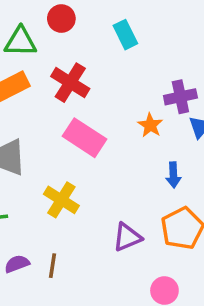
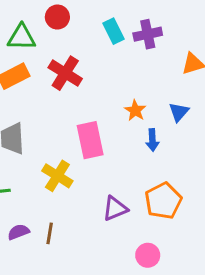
purple cross: (180, 97) -> (148, 34), moved
pink rectangle: (84, 138) -> (90, 140), moved, turned 45
blue arrow: (173, 175) -> (152, 140), moved

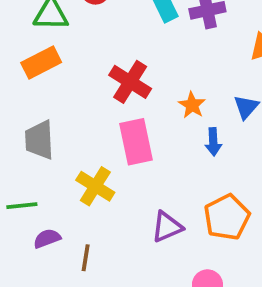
red cross: (65, 73) -> (130, 82), moved
purple semicircle: (18, 232) -> (47, 238), moved

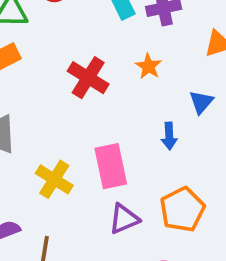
orange star: (192, 105) -> (148, 66), moved
pink rectangle: (136, 142) -> (111, 166), moved

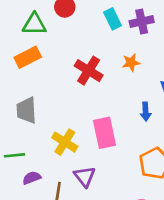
orange star: (148, 66) -> (131, 63), turned 30
purple triangle: (124, 219) -> (85, 176), moved, turned -45

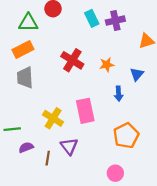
orange star: (131, 63) -> (107, 65), moved
gray trapezoid: (26, 110) -> (25, 77), moved

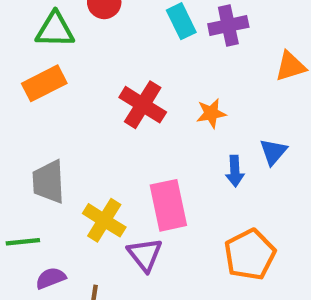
blue triangle: (137, 74) -> (273, 152), moved
gray trapezoid: (25, 77) -> (49, 182), moved
purple triangle: (69, 146) -> (145, 255), moved

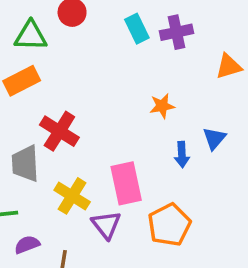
red cross: (143, 105) -> (59, 131), moved
orange pentagon: (250, 255) -> (169, 225), moved

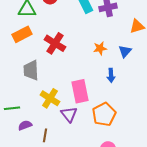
red cross: (59, 131) -> (55, 43), moved
blue triangle: (214, 138) -> (125, 51), moved
gray trapezoid: (25, 164) -> (31, 70), moved

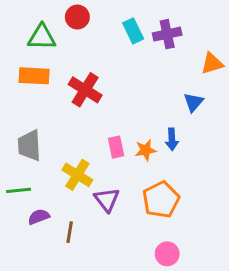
orange rectangle: (22, 34) -> (34, 76), turned 30
orange star: (100, 48) -> (145, 150), moved
gray trapezoid: (31, 70) -> (29, 145), moved
pink rectangle: (80, 91) -> (116, 147), moved, size x0.6

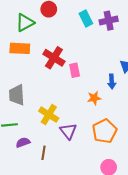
green triangle: (42, 37) -> (25, 23), turned -30
blue arrow: (172, 139) -> (112, 82), moved
pink rectangle: (116, 147) -> (75, 70), moved

